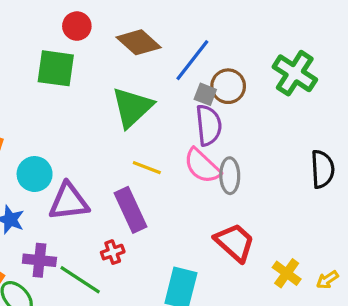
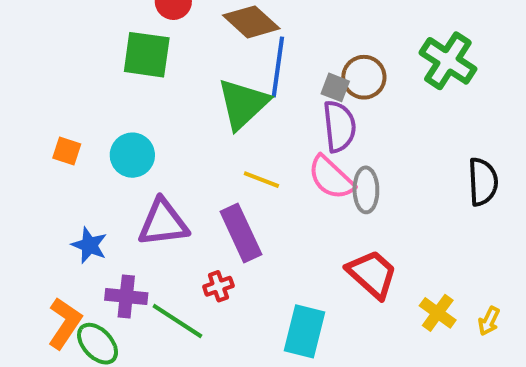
blue line: (192, 60) -> (278, 67), moved, turned -30
cyan circle: (35, 174) -> (132, 155), moved
yellow arrow: (327, 280) -> (489, 321), turned -30

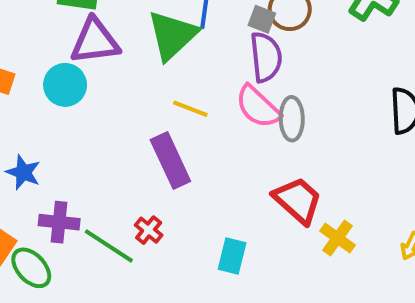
purple triangle: (163, 223) -> (95, 41), moved
red cross: (218, 286) -> (149, 230), moved, turned -32
yellow cross: (438, 313) -> (337, 238), moved
cyan rectangle: (304, 331) -> (232, 256), size x0.7

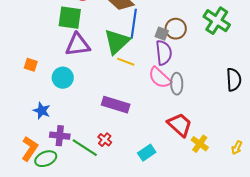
cyan circle: (65, 85) -> (63, 78), moved
yellow line: (190, 109) -> (126, 62), moved
purple rectangle: (170, 160) -> (116, 105), turned -48
cyan rectangle: (232, 256) -> (147, 153), turned 42
green ellipse: (31, 268) -> (46, 159), turned -70

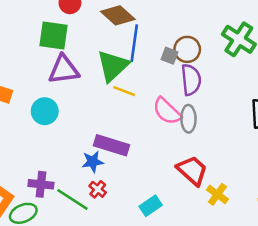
purple semicircle: (164, 53) -> (191, 80), moved
blue star: (42, 111) -> (93, 162), moved, turned -30

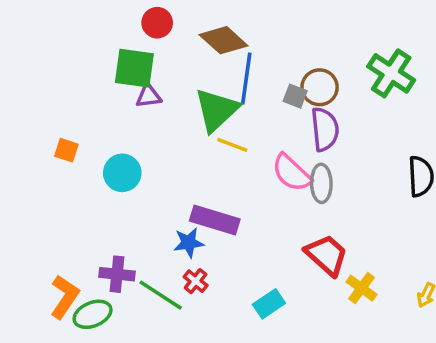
purple triangle: (64, 70) -> (148, 96), moved, size x0.6

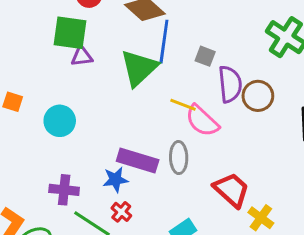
brown circle: (320, 87) -> (258, 96), moved
yellow line: (232, 145) -> (183, 105), moved
gray ellipse: (321, 183) -> (179, 158), moved
purple cross: (117, 274) -> (64, 190), moved

